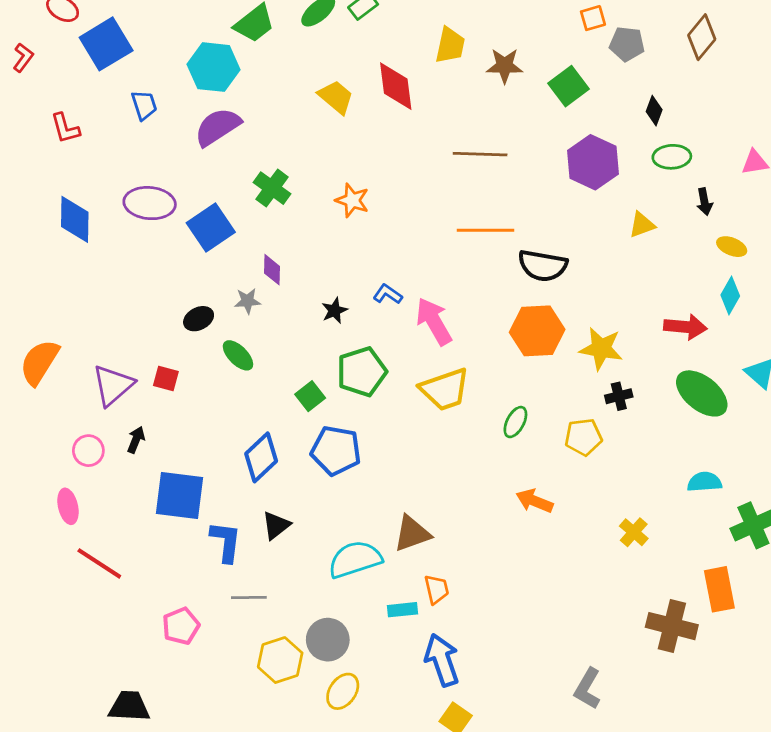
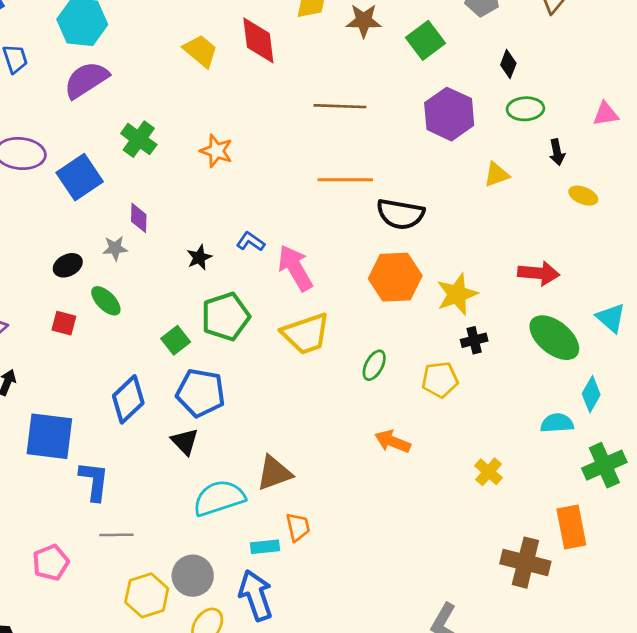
cyan diamond: (730, 296) -> (591, 394), moved
yellow star: (601, 349) -> (457, 294), turned -30
red square: (166, 378) -> (64, 323), moved
black triangle: (276, 525) -> (185, 442), moved, turned -36
blue arrow: (442, 660) -> (256, 595), moved

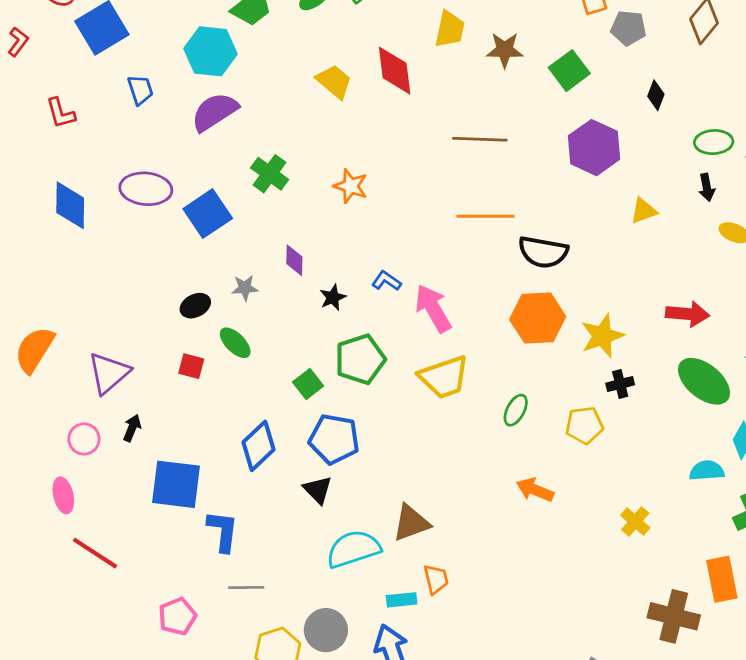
green ellipse: (525, 109) -> (714, 142), moved
purple diamond: (139, 218) -> (294, 260), moved

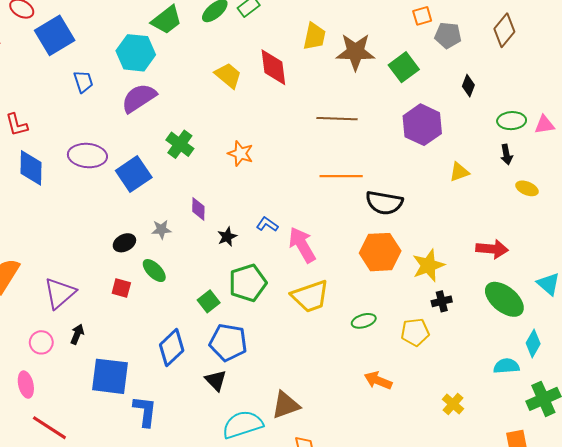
brown star: (505, 50) -> (355, 52), size x1.4
red L-shape: (61, 113) -> (17, 125), moved
green ellipse: (516, 410) -> (364, 321), turned 45

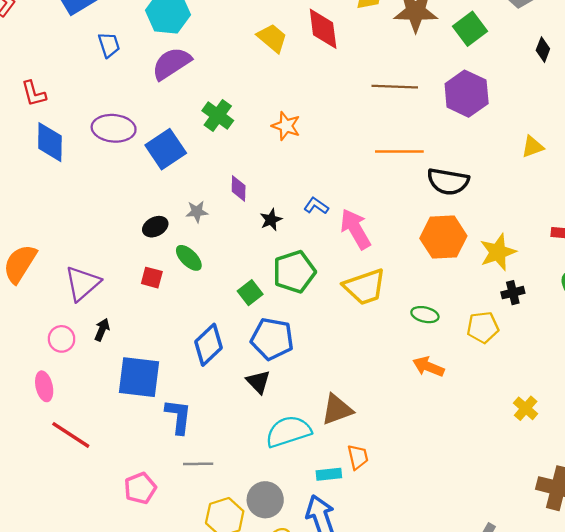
purple hexagon: (422, 125) -> (467, 94), moved
green ellipse: (364, 321) -> (425, 315), turned 30
orange arrow: (378, 380) -> (428, 367), moved

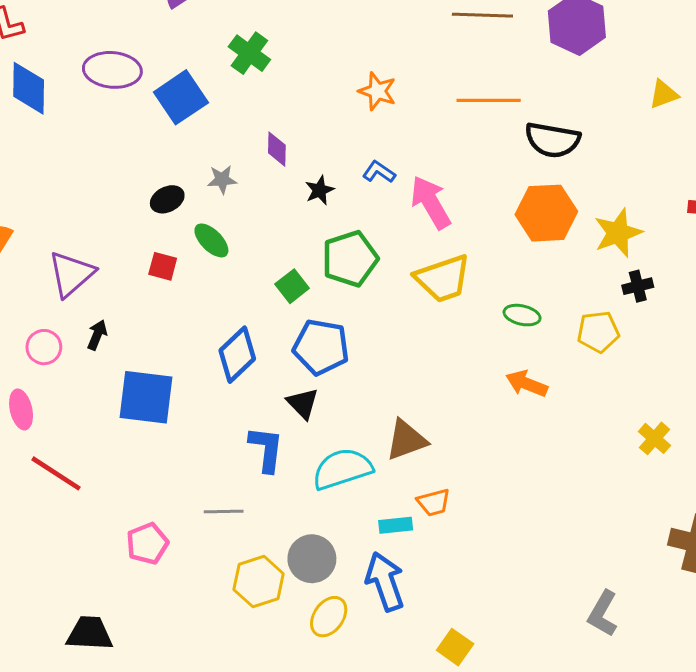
orange star: (286, 126) -> (377, 91), moved
blue L-shape: (178, 416) -> (266, 449), moved
orange trapezoid: (358, 457) -> (434, 502), turned 88

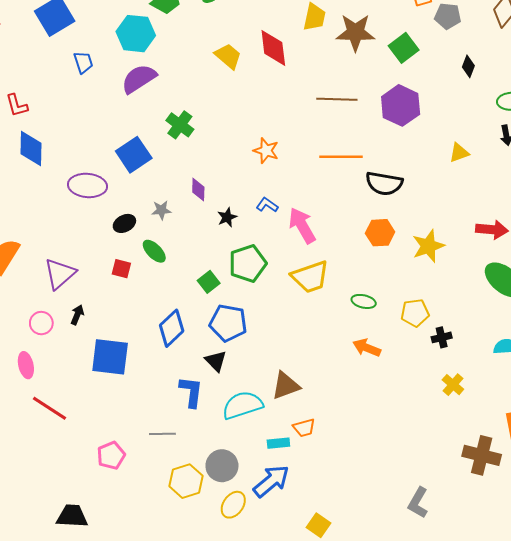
purple ellipse: (112, 70) -> (87, 185), moved
orange hexagon: (546, 213) -> (380, 233), size x0.7
black cross: (638, 286) -> (442, 337), moved
blue arrow: (385, 582) -> (271, 481), turned 69

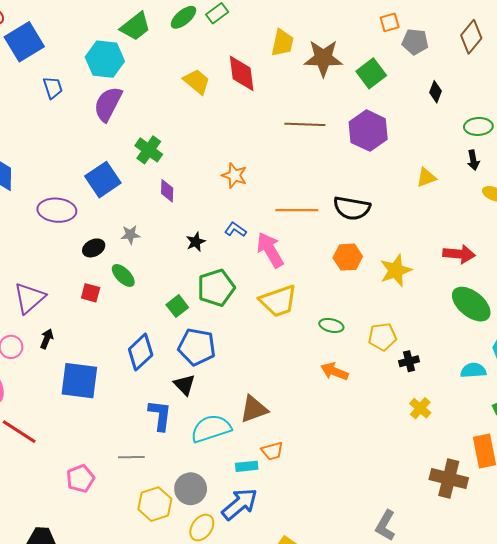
purple semicircle: (139, 79) -> (108, 104), turned -30
orange line: (341, 157) -> (297, 210), moved
purple diamond: (198, 190) -> (167, 191), moved

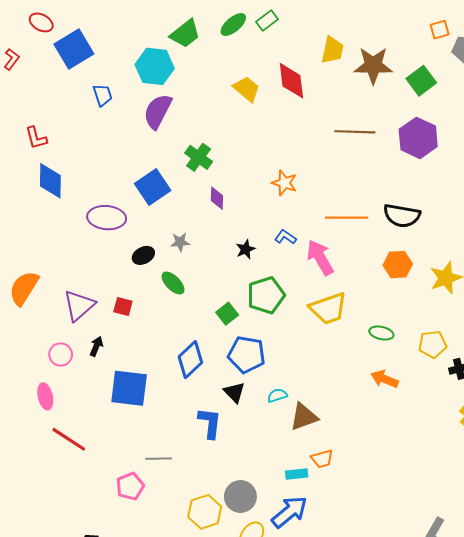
red square: (91, 293) -> (123, 306), moved
cyan semicircle: (211, 429) -> (277, 395), moved, size x0.5
gray line: (131, 457) -> (159, 459), moved

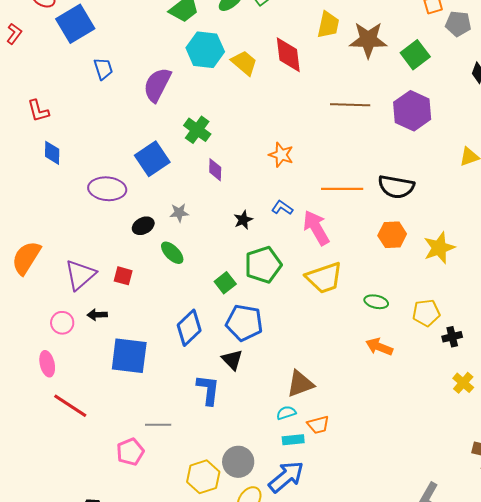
cyan hexagon: (155, 66) -> (205, 50), moved
blue diamond: (50, 181) -> (52, 153), size x0.7
black arrow: (96, 346) -> (97, 315), turned -114
cyan semicircle: (277, 395) -> (286, 413), moved

